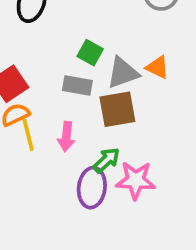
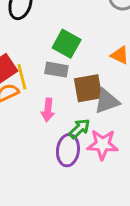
green square: (90, 53) -> (67, 44), size x1.4
gray triangle: (123, 73) -> (107, 101), moved
yellow line: (28, 135) -> (22, 77), moved

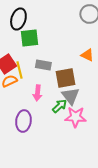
green square: (67, 44) -> (29, 38), moved, turned -36
gray triangle: (107, 101) -> (70, 96), moved, turned -48
purple ellipse: (68, 150) -> (23, 121), moved

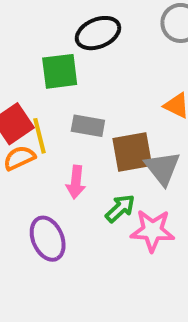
black ellipse: (18, 19) -> (98, 33), moved, turned 50
gray triangle: (70, 96) -> (162, 168), moved
purple ellipse: (23, 121) -> (48, 239), turned -30

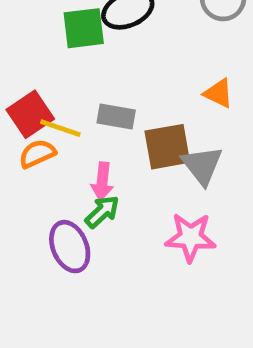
green square: (60, 71) -> (84, 28), moved
yellow line: (40, 136) -> (60, 128), turned -57
green arrow: (120, 208) -> (102, 212), moved

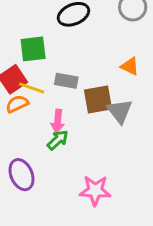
green square: (84, 28) -> (33, 49), moved
pink star: (191, 237) -> (95, 191), moved
purple ellipse: (70, 247) -> (21, 175), moved

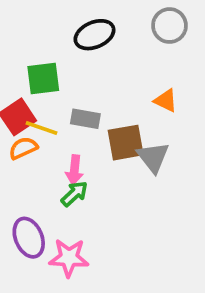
pink star: (95, 191) -> (69, 258), moved

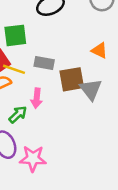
green arrow: (74, 194) -> (18, 115), moved

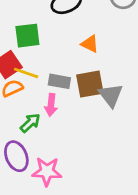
orange triangle: (99, 50) -> (90, 44), moved
gray rectangle: (44, 63) -> (59, 81), moved

